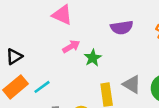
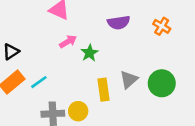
gray triangle: (132, 84) -> (129, 79), turned 48

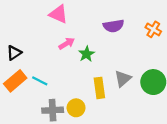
cyan line: (39, 82) -> (40, 81), turned 63

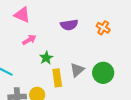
green star: (87, 54) -> (46, 58), moved

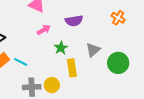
purple semicircle: (69, 25) -> (74, 21), moved
gray triangle: (77, 70) -> (93, 50), moved

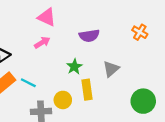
pink arrow: (44, 30) -> (42, 43), moved
green circle: (118, 63) -> (143, 101), moved
yellow circle: (52, 85) -> (63, 100), moved

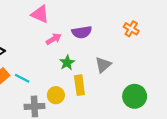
pink arrow: (42, 43) -> (54, 39), moved

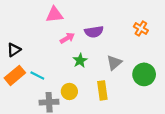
pink triangle: (40, 14) -> (54, 15), turned -30
yellow rectangle: (79, 85) -> (102, 90), moved
green circle: (135, 96) -> (144, 74), moved

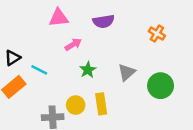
purple semicircle: (94, 32) -> (104, 21), moved
cyan line: (37, 75) -> (39, 70), moved
yellow rectangle: (102, 90) -> (101, 104), moved

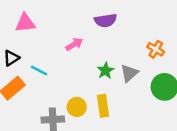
pink triangle: (59, 18) -> (25, 23), moved
orange cross: (157, 34) -> (156, 49), moved
green star: (88, 70) -> (106, 71), moved

